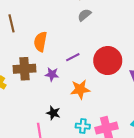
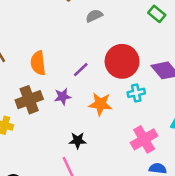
gray semicircle: (84, 15) -> (94, 16), moved, turned 32
orange star: (80, 89) -> (100, 104), turned 30
cyan cross: (83, 126) -> (136, 93), moved

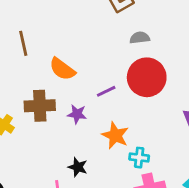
red circle: (122, 61) -> (147, 77), moved
orange semicircle: (38, 63) -> (62, 69), turned -65
cyan cross: (136, 93) -> (139, 158), moved

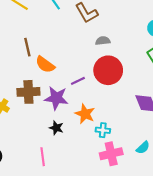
brown line: (23, 43) -> (27, 47), moved
purple star: (77, 114) -> (56, 98), size x1.6
black star: (78, 167) -> (56, 128), moved

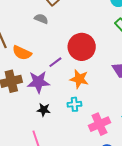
gray semicircle: (103, 41) -> (41, 19), moved, turned 40
orange star: (85, 114) -> (79, 79), moved
cyan cross: (103, 130) -> (74, 104), moved

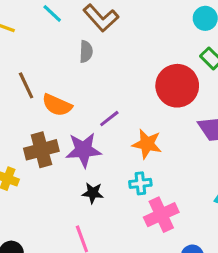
gray semicircle: (41, 19) -> (86, 52), turned 72
red circle: (82, 47) -> (177, 86), moved
pink cross: (99, 124) -> (161, 215), moved

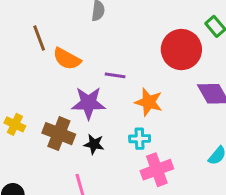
purple line: (109, 119) -> (115, 75), turned 42
brown cross: (41, 150) -> (59, 134), moved, turned 32

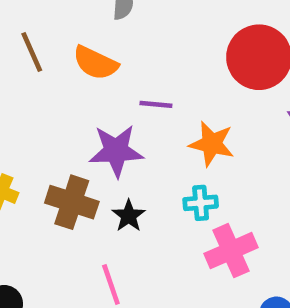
orange semicircle: (67, 59) -> (95, 63), moved
black star: (94, 144) -> (129, 216), turned 30

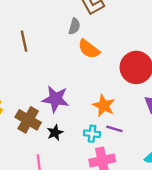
orange semicircle: (95, 63) -> (89, 49), moved
purple line: (156, 104) -> (114, 129), moved

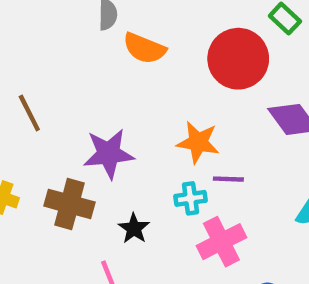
brown line: (24, 41) -> (29, 113), moved
black star: (55, 133) -> (134, 228), moved

